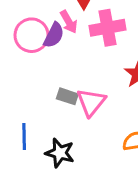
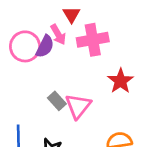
gray rectangle: (67, 96) -> (57, 101), turned 30

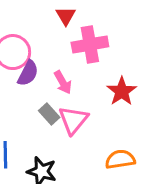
pink arrow: (58, 34) -> (63, 82), moved
purple semicircle: (45, 46) -> (28, 73), moved

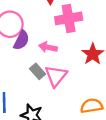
pink arrow: (63, 82) -> (48, 47), turned 132

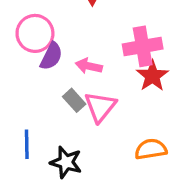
pink cross: (69, 18) -> (143, 46), moved

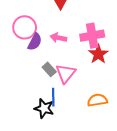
pink arrow: (89, 66) -> (58, 38), moved
blue line: (27, 144) -> (53, 97), moved

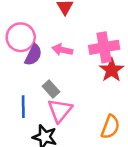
pink triangle: (66, 74) -> (60, 110), moved
blue line: (53, 97) -> (23, 107), moved
orange semicircle: (97, 100) -> (110, 127), turned 120

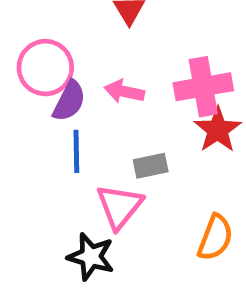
gray rectangle: (51, 89) -> (151, 166), moved, turned -60
blue line: (23, 107) -> (76, 151), moved

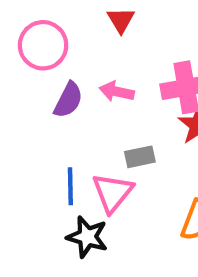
pink circle: (45, 68) -> (43, 45), moved
blue line: (76, 151) -> (70, 186), moved

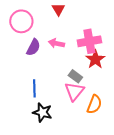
gray rectangle: (140, 157) -> (75, 76), moved, turned 48
pink triangle: (113, 193) -> (74, 91), moved

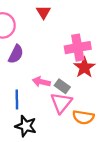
pink arrow: (56, 43) -> (41, 82), moved
orange semicircle: (94, 104) -> (83, 117), turned 78

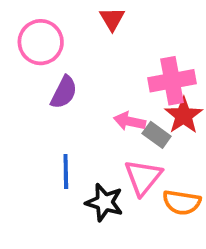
pink arrow: (41, 82) -> (130, 121), moved
gray rectangle: (62, 86) -> (157, 135), moved
black star: (26, 126) -> (104, 202), moved

